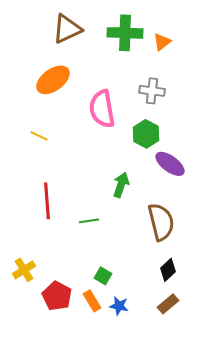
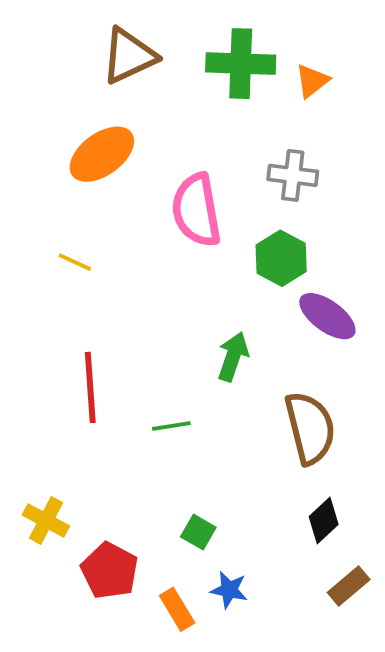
yellow cross: (24, 270) -> (46, 520), turned -30
orange rectangle: (92, 301) -> (177, 609), moved
brown rectangle: (168, 304) -> (349, 586), moved

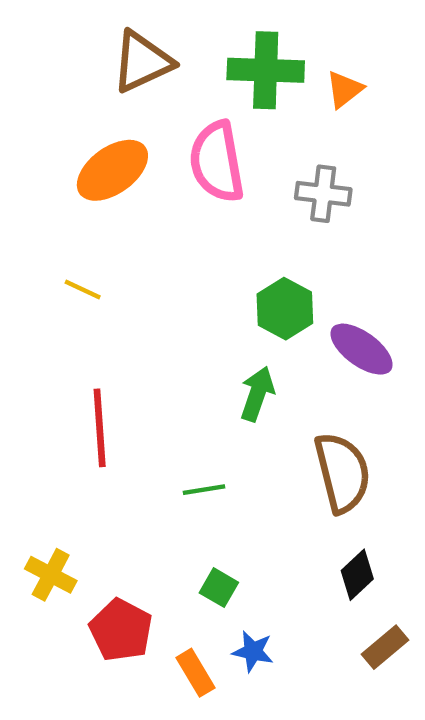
pink semicircle: (196, 210) -> (217, 162), moved
green hexagon: (281, 258) -> (285, 309), moved
green line: (171, 426) -> (204, 490), moved

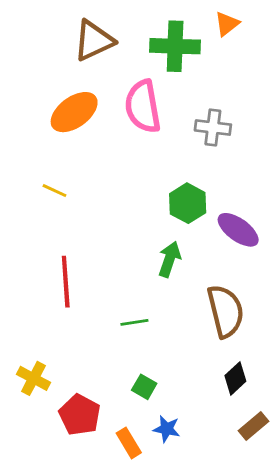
orange triangle: (344, 89) -> (227, 24), moved

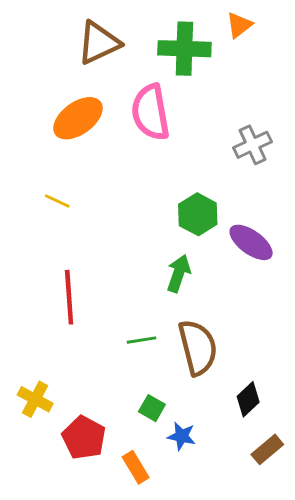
gray cross: (213, 127) -> (253, 145), moved, turned -32
brown semicircle: (226, 311) -> (198, 347), moved
blue star: (167, 429) -> (182, 436), moved

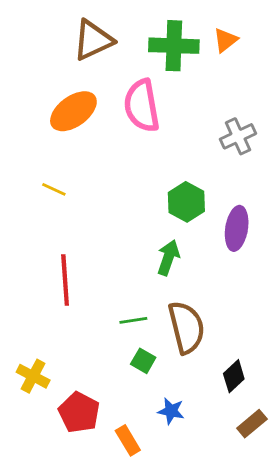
orange triangle: (239, 25) -> (225, 40), moved
purple ellipse: (251, 242) -> (237, 228), turned 63
green square: (152, 408) -> (143, 361), moved

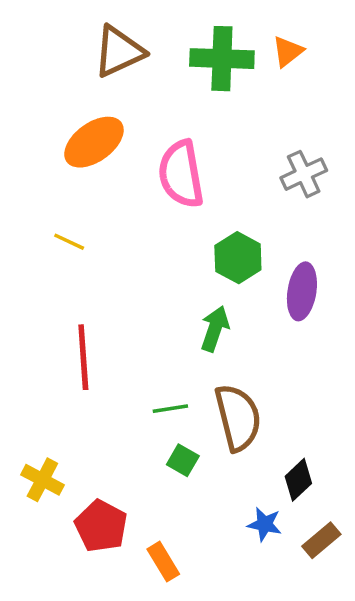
pink semicircle: (142, 106) -> (181, 174), moved
blue star: (171, 411) -> (265, 524), moved

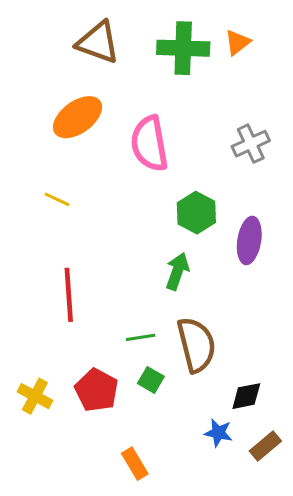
brown triangle: (119, 51) -> (98, 42), turned 45
black diamond: (298, 480) -> (246, 396), turned 32
red pentagon: (101, 526) -> (97, 390), moved

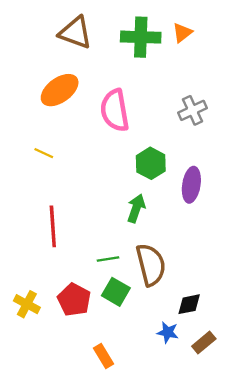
green square: (151, 380) -> (116, 292), size x1.4

